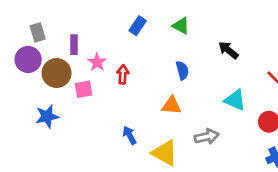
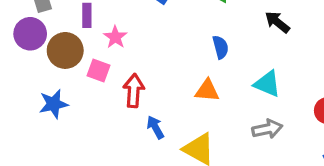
red arrow: (123, 74) -> (134, 91), moved, size x1.4
pink square: (84, 89) -> (99, 71), turned 30
cyan triangle: (235, 100) -> (267, 84), moved
gray arrow: (207, 137) -> (267, 129), moved

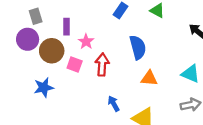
blue semicircle: (220, 47) -> (138, 47), moved, size x1.5
red arrow: (134, 91) -> (102, 65), moved

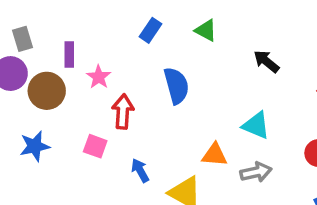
pink square: (75, 65) -> (95, 146), moved
orange triangle: (149, 78) -> (215, 155), moved

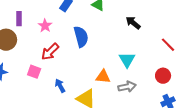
pink star: (99, 77) -> (45, 26), moved
red arrow: (123, 112) -> (50, 52), turned -138
cyan triangle: (256, 125) -> (127, 60), turned 36

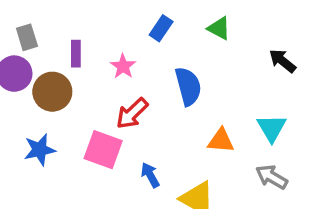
pink square: (34, 72) -> (103, 150), size x1.5
orange triangle: (103, 77) -> (221, 141), moved
gray arrow: (127, 87) -> (272, 177), turned -138

